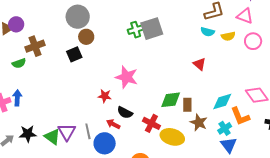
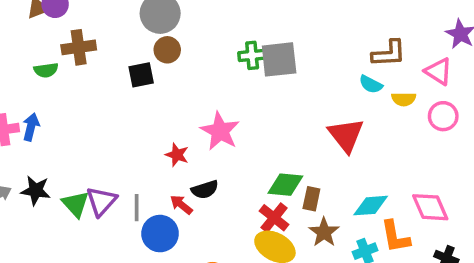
red triangle: (199, 64) -> (346, 135), size x1.6
black semicircle: (125, 113) -> (205, 190), turned -56
red cross: (151, 123) -> (274, 218), moved

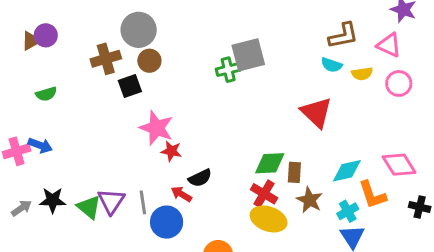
brown cross: (79, 47) -> (106, 59), moved
green cross: (252, 55) -> (228, 70), moved
blue arrow: (31, 127) -> (40, 145), turned 105
pink star: (220, 131) -> (156, 128), moved

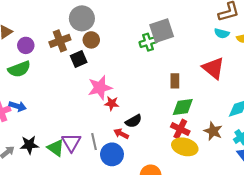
purple circle: (46, 35) -> (26, 45), moved
green semicircle: (46, 94) -> (19, 69), size x1.5
pink star: (156, 128) -> (100, 88), turned -30
brown rectangle: (294, 172) -> (175, 81), moved

